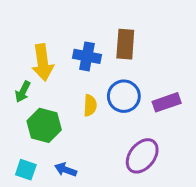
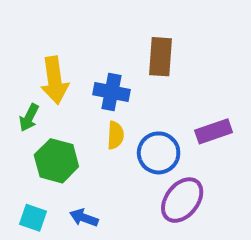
blue cross: (87, 56) -> (111, 92), moved
blue circle: (124, 96) -> (159, 153), moved

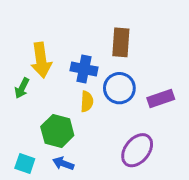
blue circle: (159, 153) -> (119, 88), moved
green hexagon: (56, 161) -> (57, 131), moved

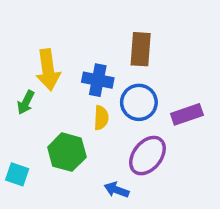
purple ellipse: (137, 150) -> (147, 156), moved
cyan square: (25, 164) -> (17, 174), moved
blue arrow: (63, 164) -> (117, 190), moved

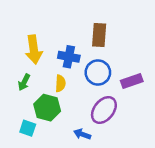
green arrow: (26, 102) -> (24, 82), moved
yellow semicircle: (101, 118) -> (60, 83), moved
cyan square: (17, 174) -> (28, 128), moved

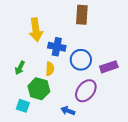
brown rectangle: (99, 35) -> (82, 15), moved
yellow arrow: (34, 50) -> (36, 30), moved

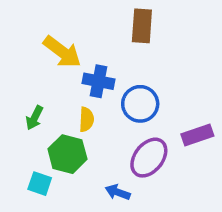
yellow arrow: (36, 30) -> (62, 52), turned -45
purple rectangle: (109, 67) -> (197, 135), moved

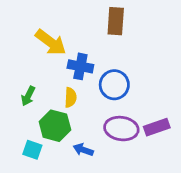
purple rectangle: (197, 135) -> (157, 127), moved
purple ellipse: (149, 158) -> (121, 129), turned 60
blue arrow: (118, 192) -> (83, 150), moved

